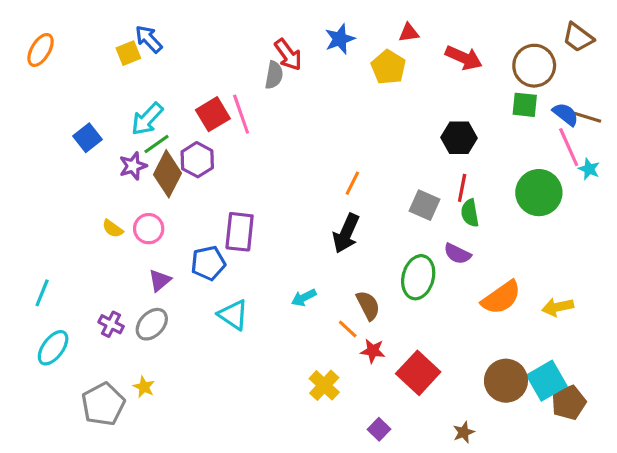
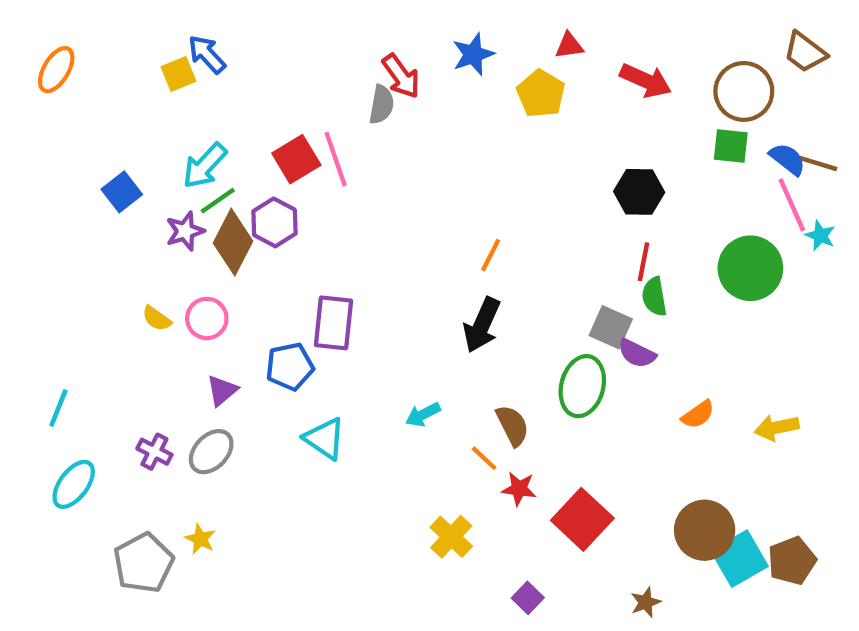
gray square: (424, 205) -> (611, 327), moved
orange semicircle: (501, 298) -> (698, 415), size x0.6
cyan square: (547, 381) -> (739, 559), moved

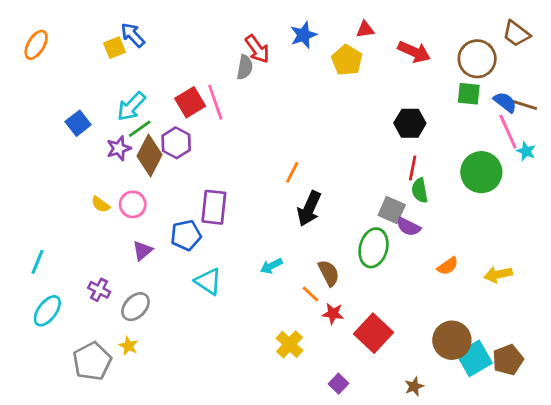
orange line: (491, 255) -> (292, 172), moved
gray ellipse: (211, 452) -> (136, 307), moved

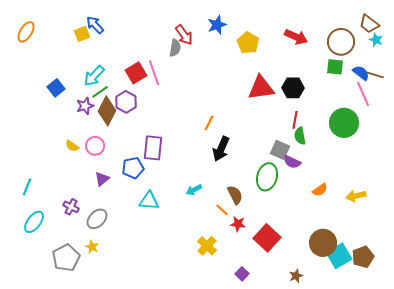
red triangle: (365, 29) -> (261, 88), moved, size x2.0
cyan star: (526, 151) -> (376, 40), moved
cyan triangle: (208, 281) -> (149, 201), turned -30

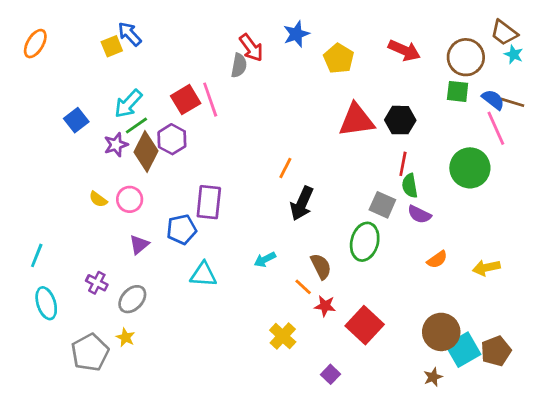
purple semicircle: (292, 162) -> (419, 214), moved
cyan ellipse: (34, 222) -> (46, 303), turned -55
brown star: (296, 276) -> (433, 377), moved

